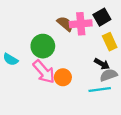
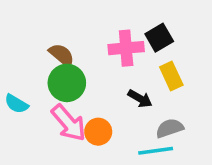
brown semicircle: (65, 24) -> (62, 55), moved
black arrow: (102, 64) -> (140, 99), moved

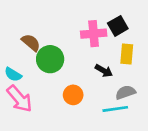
brown semicircle: (62, 55) -> (31, 43), moved
yellow rectangle: (171, 76) -> (127, 54), turned 30
pink arrow: (69, 123) -> (19, 99), moved

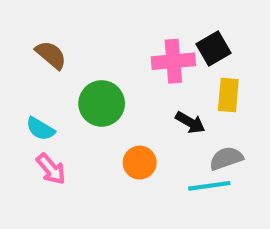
brown semicircle: (31, 43) -> (51, 55), moved
pink arrow: (19, 99) -> (51, 169), size x0.7

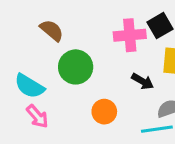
brown semicircle: (51, 55) -> (52, 30), moved
cyan semicircle: (40, 129) -> (29, 86), size x1.4

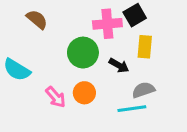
green circle: (76, 67) -> (83, 53), moved
pink arrow: (37, 116) -> (56, 97), moved

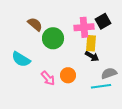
yellow rectangle: (145, 47) -> (91, 43), moved
green circle: (83, 53) -> (53, 38), moved

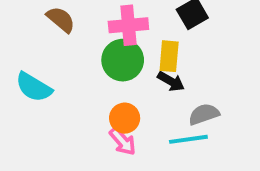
pink cross: (84, 27) -> (128, 25), moved
green circle: (53, 38) -> (123, 60), moved
pink arrow: (48, 78) -> (123, 141), moved

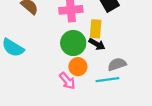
green circle: (123, 60) -> (73, 43), moved
orange circle: (125, 118) -> (78, 67), moved

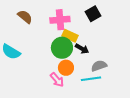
yellow rectangle: (96, 29) -> (70, 36), moved, turned -70

